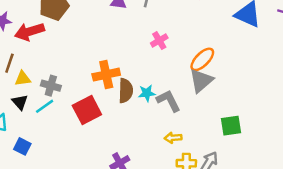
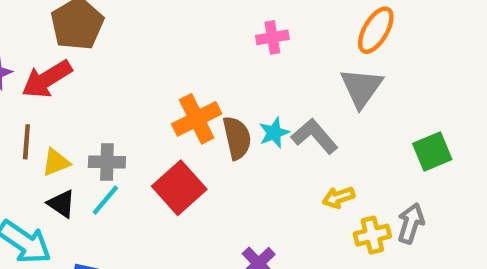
pink cross: (159, 41) -> (272, 37), turned 35
orange ellipse: (202, 59) -> (376, 30), moved

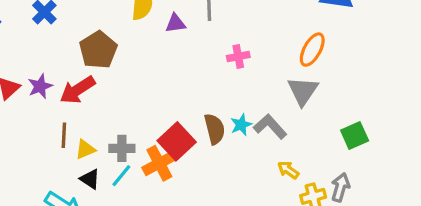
orange cross: (197, 119) -> (159, 163), moved
red square: (179, 188) -> (177, 141), moved
yellow arrow: (338, 197) -> (288, 170), turned 55

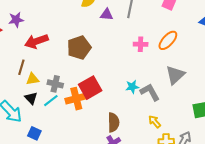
brown pentagon: (98, 50) -> (79, 48), moved
orange ellipse: (312, 50) -> (168, 40), moved
purple star: (40, 86) -> (16, 20), moved
brown semicircle: (215, 129) -> (113, 122), moved

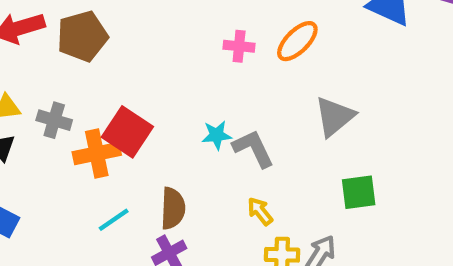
brown pentagon: (79, 48) -> (82, 36), moved
gray triangle: (175, 75) -> (334, 116), moved
red square: (90, 88) -> (127, 132), turned -30
cyan line: (51, 101) -> (114, 220), moved

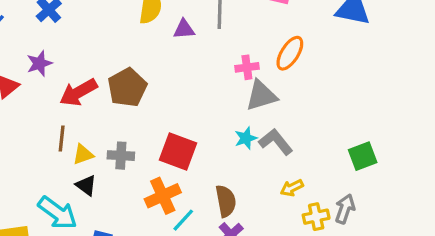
gray triangle: (334, 116) -> (261, 96), moved, turned 36
orange cross: (97, 154) -> (163, 196), moved
yellow arrow: (260, 211) -> (292, 188), turned -65

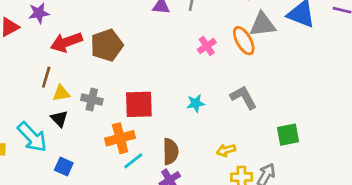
orange ellipse: (290, 53) -> (244, 41), turned -72
pink cross: (247, 67) -> (207, 46), turned -36
gray triangle: (261, 96) -> (263, 24), moved
gray L-shape: (276, 142) -> (244, 97), moved
red square: (178, 151) -> (139, 104), turned -32

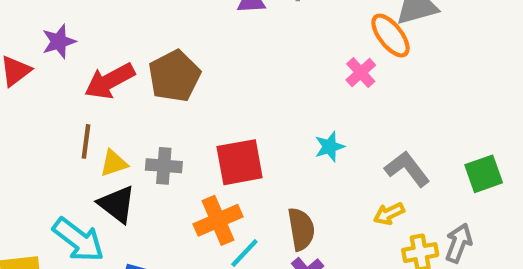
pink cross: (207, 46) -> (361, 73), moved
gray L-shape: (244, 97) -> (407, 169), moved
black triangle: (59, 119) -> (117, 204), size x1.4

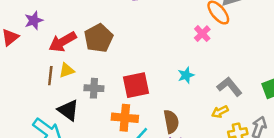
yellow triangle: (114, 163) -> (67, 70), moved
orange cross: (218, 220) -> (125, 118), turned 30

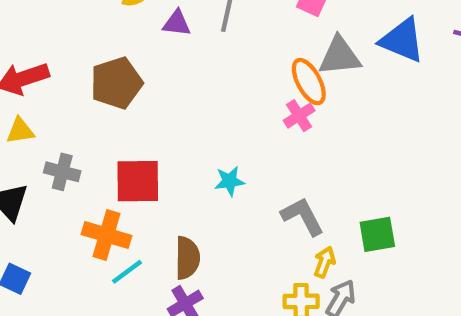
pink cross: (202, 34) -> (299, 116), moved
brown pentagon: (99, 38) -> (116, 83), moved
yellow arrow: (220, 112) -> (324, 262), moved, turned 126

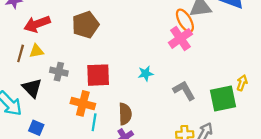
pink cross: (299, 116) -> (180, 38), size x1.5
green square: (377, 234) -> (223, 99), size x1.4
yellow arrow: (324, 262) -> (242, 83), moved
cyan line: (127, 272) -> (94, 122), turned -42

